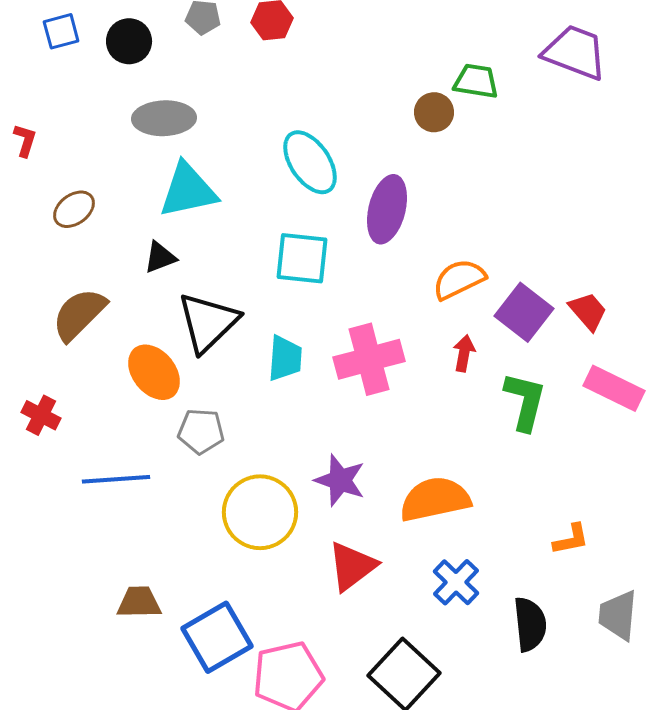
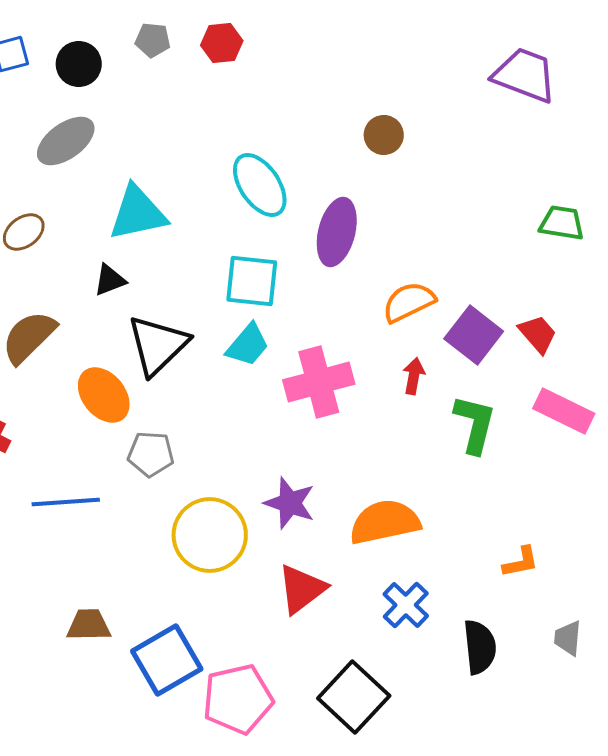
green trapezoid: (476, 81) -> (562, 223), moved
gray ellipse: (164, 118) -> (66, 141), moved, turned -34
cyan trapezoid: (285, 358) -> (248, 345), moved, turned 36
gray trapezoid: (618, 615) -> (568, 638), size x0.7

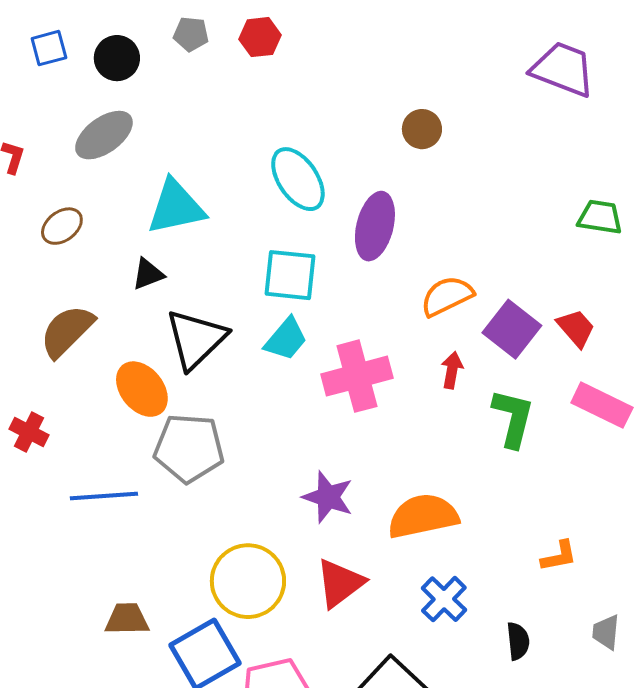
gray pentagon: (151, 454) -> (189, 448), size x1.5
yellow circle: (210, 535) -> (248, 581), moved
black semicircle: (480, 647) -> (518, 641), size x0.7

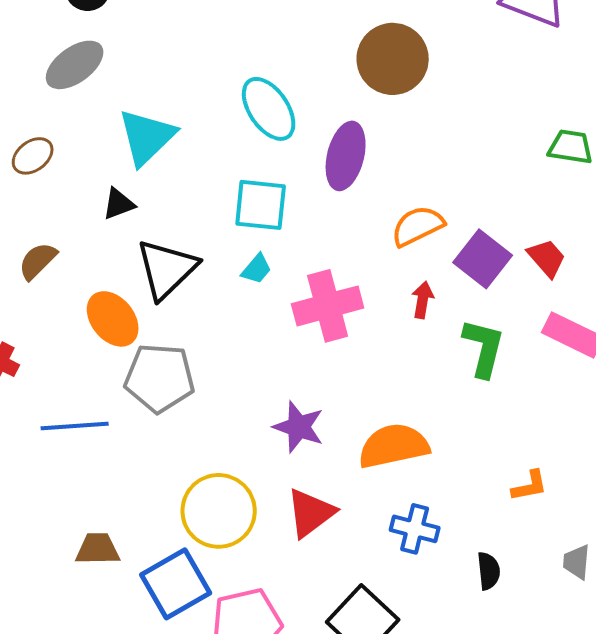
brown circle: (422, 129) -> (393, 59), size x1.8
cyan triangle: (176, 207) -> (147, 137), turned -32
brown semicircle: (67, 331) -> (38, 261), size x0.7
cyan trapezoid: (286, 339) -> (257, 269), size x0.7
blue cross: (444, 599) -> (415, 529), turned -30

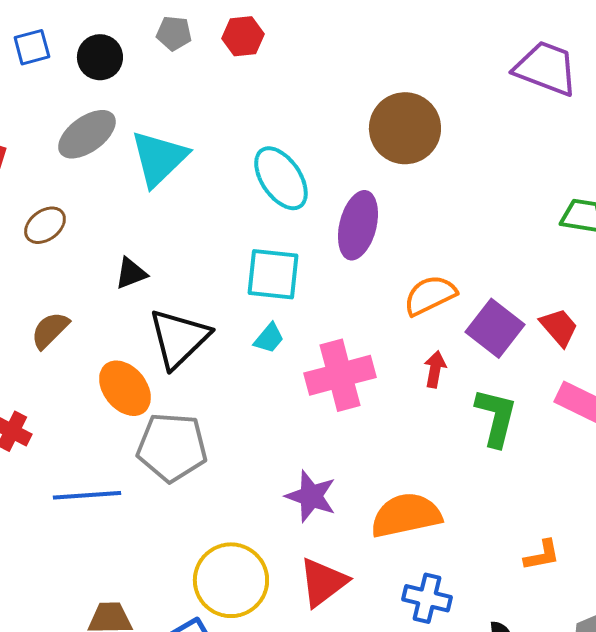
cyan triangle: (147, 137) -> (159, 158), moved

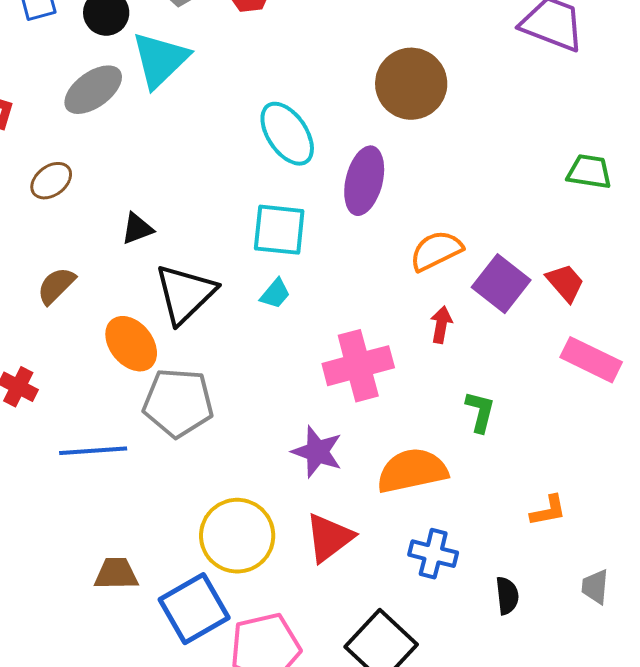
cyan triangle: (159, 158) -> (160, 60), moved
pink cross: (340, 375) -> (358, 366), moved
green L-shape: (496, 417) -> (480, 412), moved, size x0.7

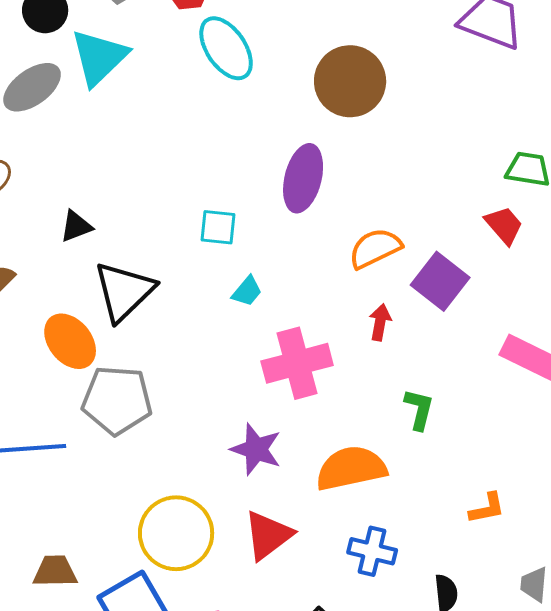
cyan ellipse: (287, 134) -> (226, 48), moved
cyan square: (279, 230) -> (218, 227), size x0.7
red trapezoid: (565, 283) -> (504, 225), moved
cyan trapezoid: (275, 294) -> (247, 291), moved

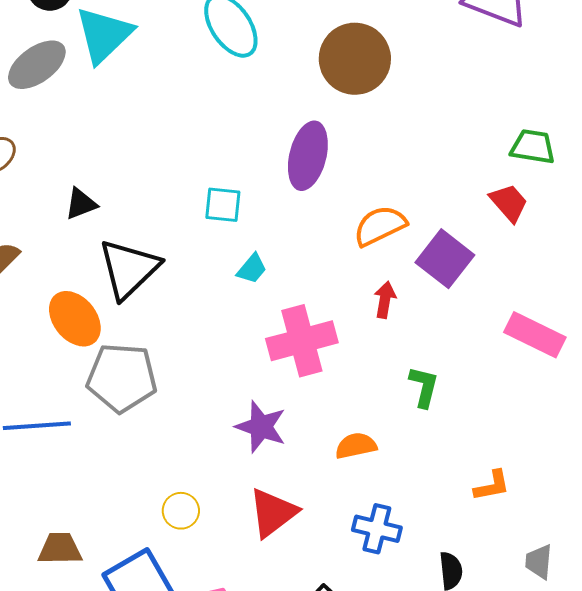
orange semicircle: (351, 468) -> (356, 446), size x0.6
yellow circle: (176, 533) -> (181, 511), size x0.5

